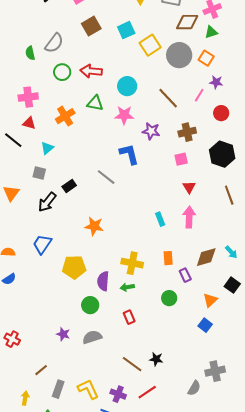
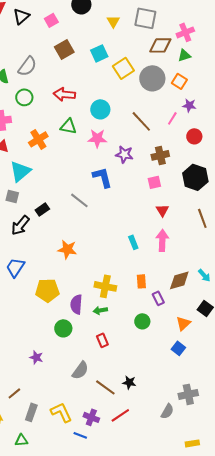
green circle: (62, 72) -> (24, 97), moved
cyan triangle: (47, 148) -> (20, 171), size x1.6
gray semicircle: (92, 337) -> (80, 370), moved, turned 144

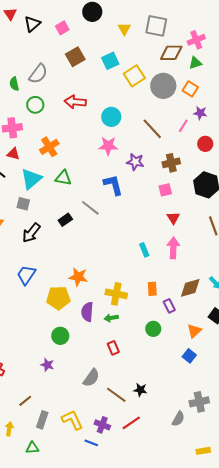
green triangle: (68, 126) -> (63, 178), moved
black rectangle: (42, 209) -> (65, 220), moved
orange star: (67, 249) -> (78, 277), moved
green circle: (63, 328) -> (60, 336), moved

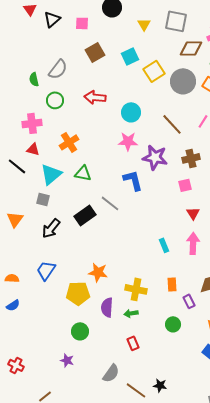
pink square: (62, 28) -> (82, 23), turned 32
purple star: (135, 162) -> (155, 157), size x1.4
black rectangle: (65, 220) -> (85, 215), size x1.5

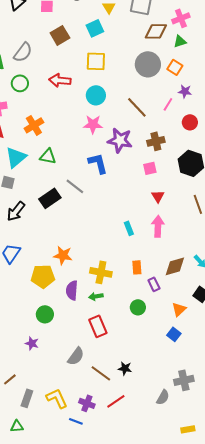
cyan square: (130, 56) -> (95, 28), moved
yellow square: (154, 71) -> (96, 61), moved, turned 35
red rectangle: (133, 343) -> (98, 326), size x1.5

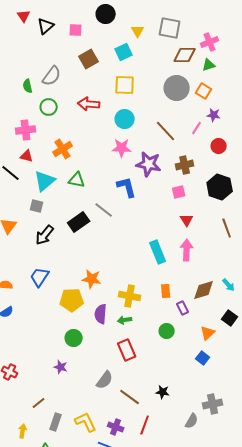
cyan rectangle: (129, 228) -> (158, 252), size x1.6
black star: (125, 368) -> (163, 392), moved
red line: (116, 401) -> (145, 425), turned -36

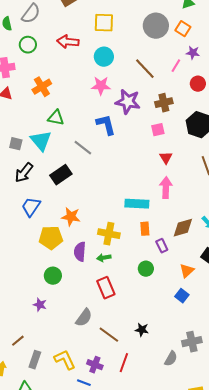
cyan triangle: (45, 181) -> (41, 141), moved, turned -30
black rectangle: (79, 222) -> (61, 175), moved
cyan rectangle: (158, 252) -> (137, 204), moved, turned -65
blue trapezoid: (40, 277) -> (31, 207), moved

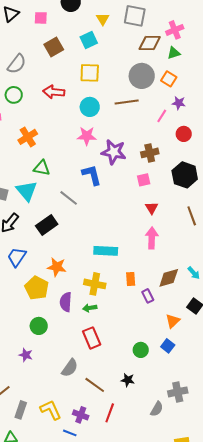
brown line: (145, 69) -> (127, 102), moved, turned -55
cyan rectangle: (137, 204) -> (106, 251), moved
yellow pentagon: (51, 238) -> (37, 288), turned 30
green circle: (146, 269) -> (141, 350), moved

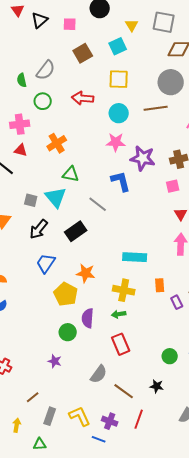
purple semicircle: (66, 302) -> (88, 318), moved

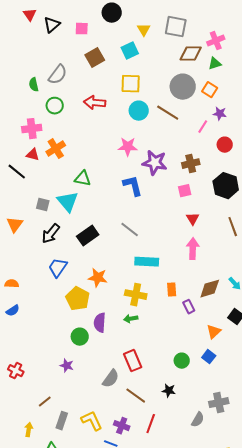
brown line: (156, 108) -> (168, 113), turned 40
cyan circle: (119, 113) -> (139, 111), moved
orange cross: (57, 143) -> (56, 149), moved
gray line: (98, 204) -> (130, 230), moved
red rectangle: (121, 344) -> (133, 361), moved

